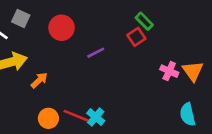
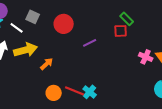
red square: (136, 37) -> (121, 31), turned 32

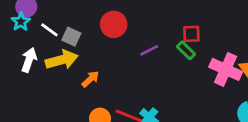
gray square: (33, 17) -> (71, 37), moved
green rectangle: (127, 19) -> (186, 50), moved
pink cross: (146, 57) -> (226, 69), size x1.6

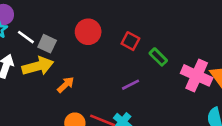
red square: (191, 34) -> (130, 41), moved, turned 30
purple line: (149, 50) -> (130, 85), moved

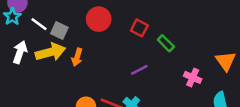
pink cross: (197, 75) -> (193, 77), moved, size x0.6
orange arrow: (66, 85) -> (77, 57), moved, turned 150

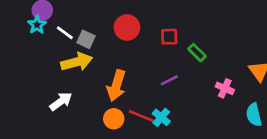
red square: (139, 28) -> (169, 37), turned -30
white arrow: (20, 52) -> (61, 102), moved, turned 35
orange arrow: (77, 57) -> (116, 86), moved, size x1.6

